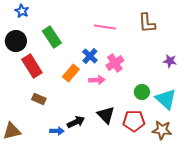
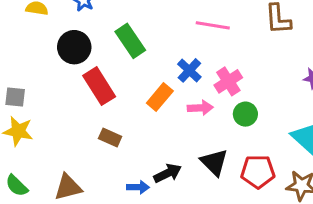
green circle: (142, 92) -> (245, 114), moved

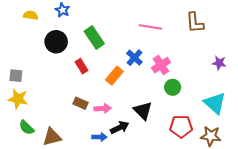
red rectangle: (99, 86) -> (82, 66), moved, size x0.6
pink arrow: (200, 108) -> (103, 108), moved
black triangle: (214, 162) -> (143, 111), moved
green semicircle: (17, 186) -> (26, 128), moved

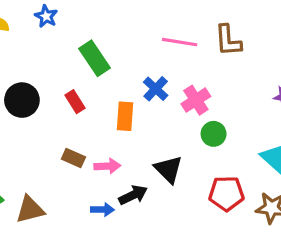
brown L-shape: (195, 23) -> (228, 40), moved
black circle: (56, 42) -> (22, 100), moved
orange rectangle: (114, 76) -> (125, 116), turned -36

